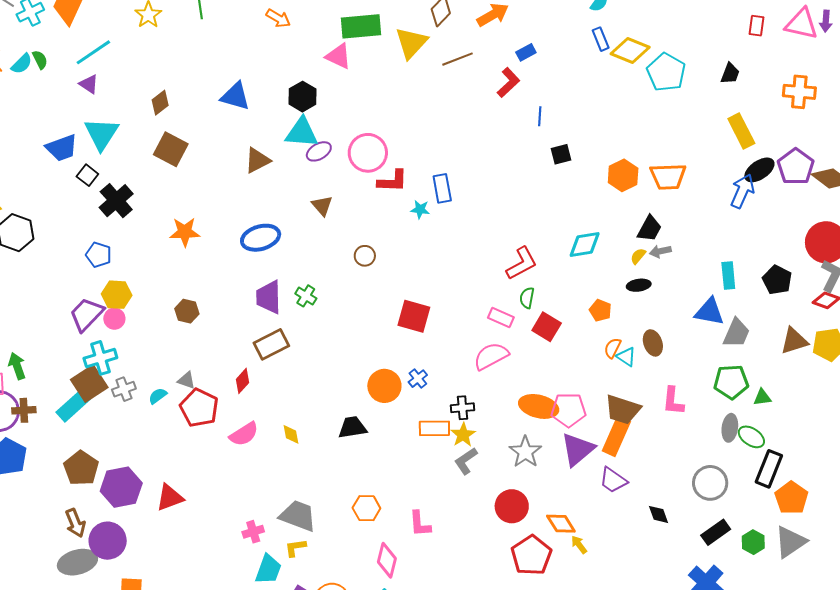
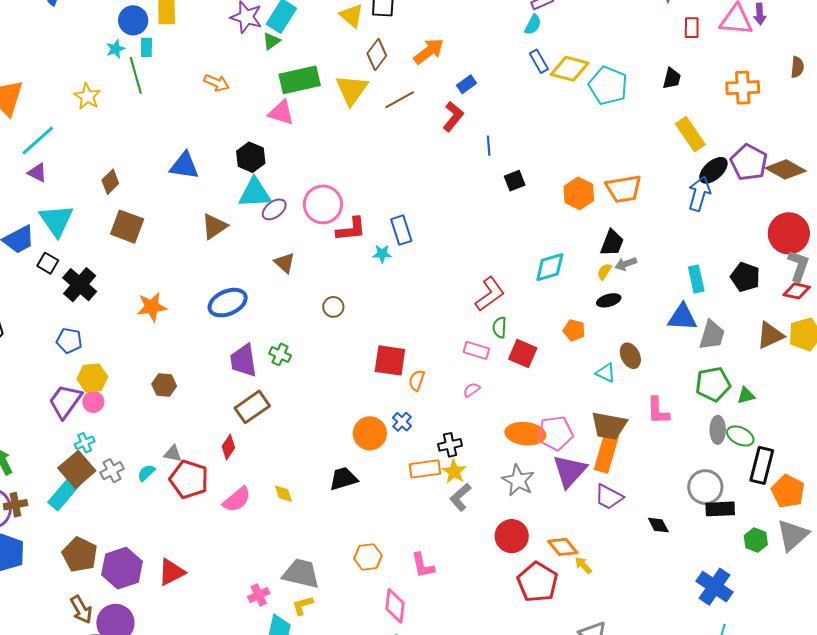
orange semicircle: (613, 348) -> (417, 380), moved
pink semicircle: (491, 356) -> (472, 390), size x0.5
cyan cross: (100, 358) -> (85, 443), size x0.6
black rectangle: (716, 532) -> (720, 509), moved, turned 40

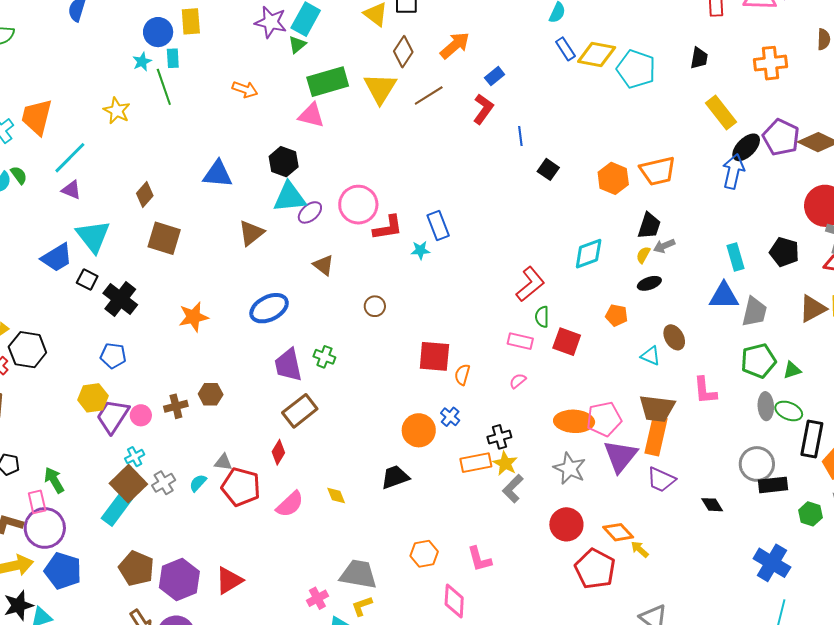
black square: (515, 181) -> (548, 169), turned -30
yellow hexagon: (92, 378) -> (93, 398), moved
brown cross: (15, 505) -> (176, 406), moved

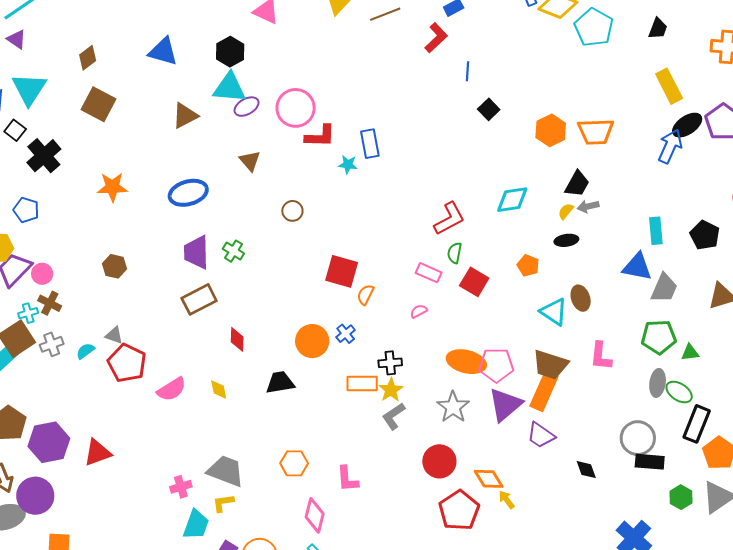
cyan triangle: (651, 356) -> (554, 312), size x1.4
brown cross: (176, 406) -> (50, 303), moved, turned 30
red diamond: (278, 452) -> (237, 339), moved, turned -40

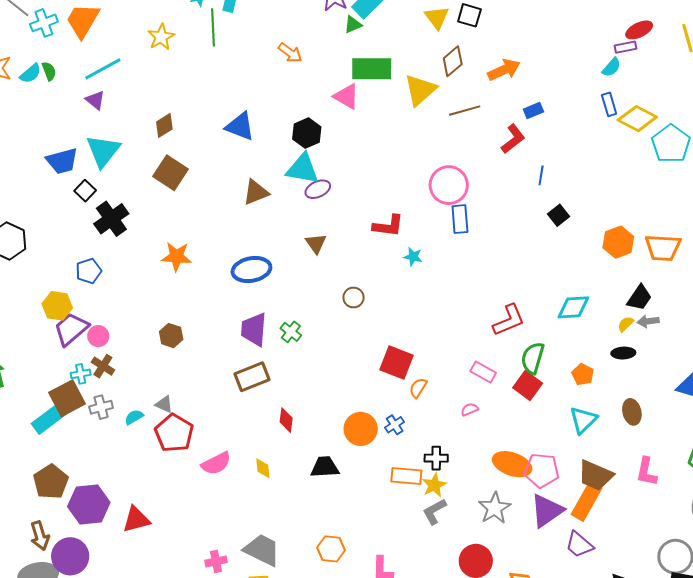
pink circle: (296, 108) -> (449, 185), moved
blue rectangle: (370, 144) -> (460, 219), moved
blue pentagon: (26, 210) -> (89, 271), turned 30
green semicircle: (455, 253) -> (533, 358), moved, size x1.5
cyan triangle: (554, 312) -> (583, 420), moved, turned 36

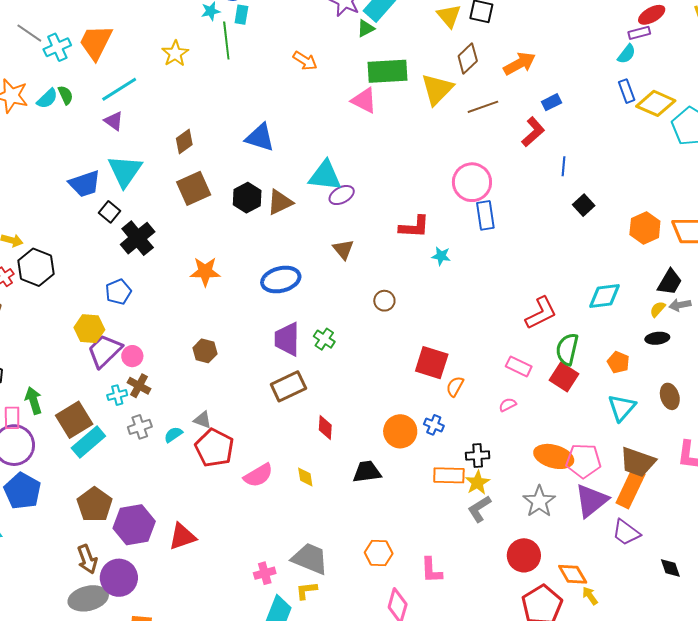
black hexagon: (307, 133) -> (247, 198), moved
brown square: (171, 173) -> (194, 188), turned 36
brown square: (67, 398) -> (74, 420), moved
blue cross: (395, 425) -> (434, 425), turned -30

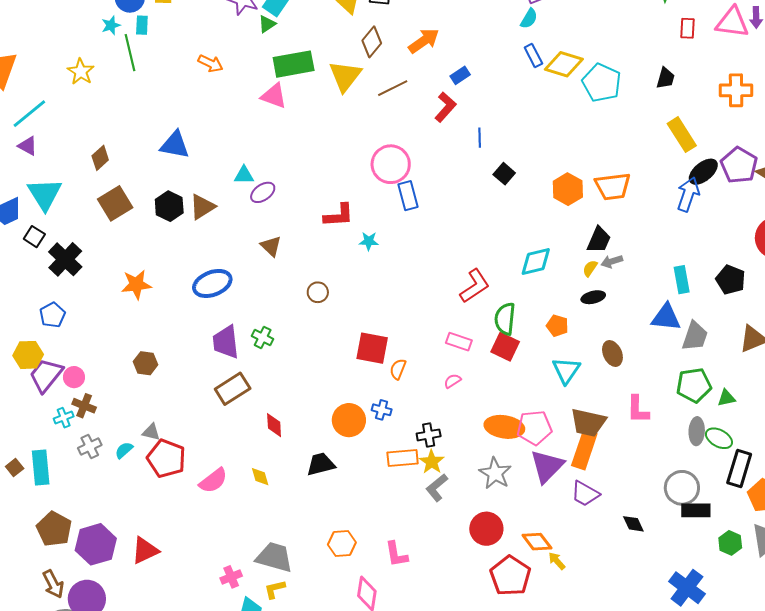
cyan triangle: (325, 176) -> (244, 175), size x0.6
brown square: (74, 420) -> (15, 468), moved, size x0.5
cyan rectangle: (88, 442) -> (41, 468), turned -48

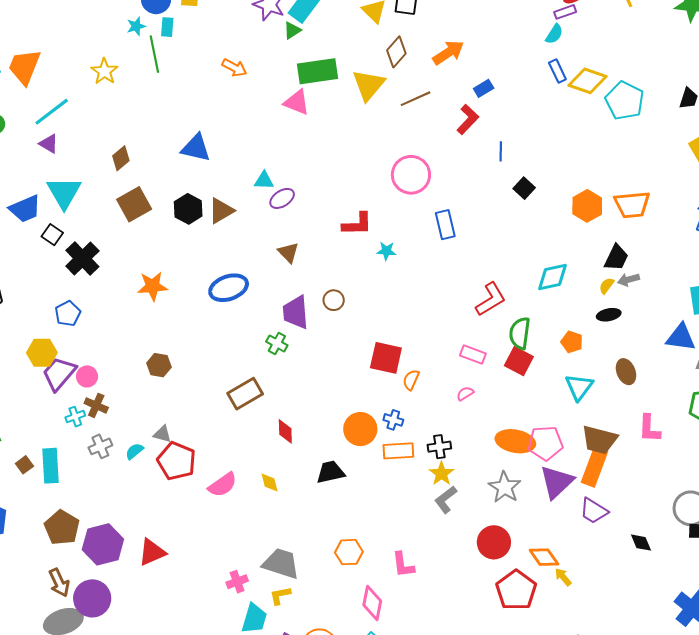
blue rectangle: (408, 196) -> (445, 225), moved
purple trapezoid: (226, 342) -> (296, 312), moved
orange rectangle: (403, 458) -> (398, 451), moved

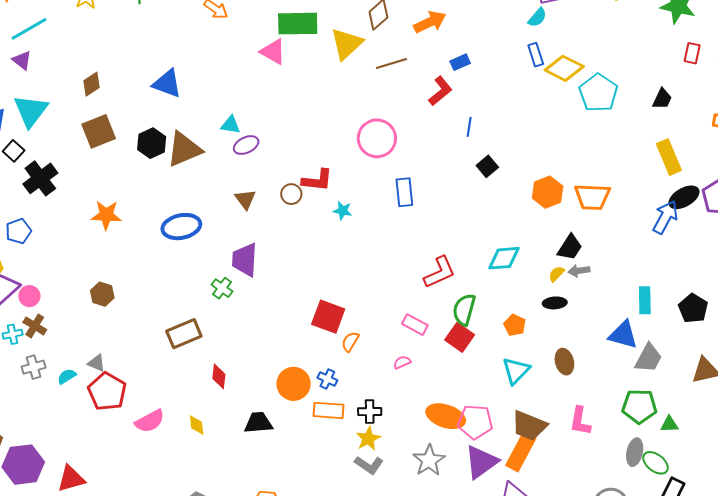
brown triangle: (221, 211) -> (184, 149), size x1.4
brown circle: (334, 300) -> (291, 194), moved
gray L-shape: (446, 500) -> (369, 465), turned -116

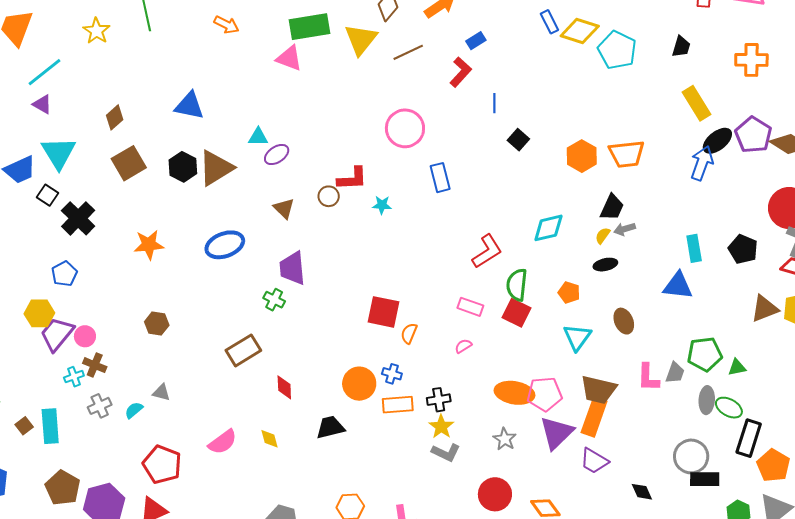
gray trapezoid: (649, 358) -> (675, 373), moved, size x0.7
red pentagon: (107, 392) -> (162, 464), moved
gray star: (429, 460) -> (505, 439), size x0.7

